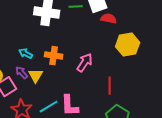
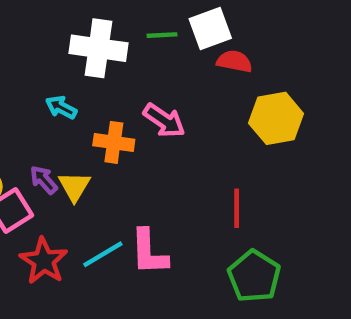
cyan arrow: (26, 54) -> (61, 107), moved
pink arrow: (85, 63) -> (164, 121), moved, turned 90

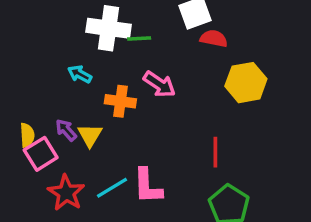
green line: (162, 35) -> (139, 38), moved

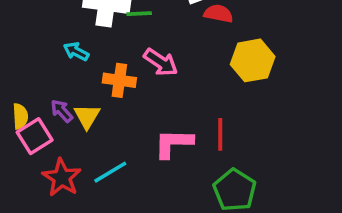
pink L-shape: (148, 186) -> (173, 143), moved, turned 93

